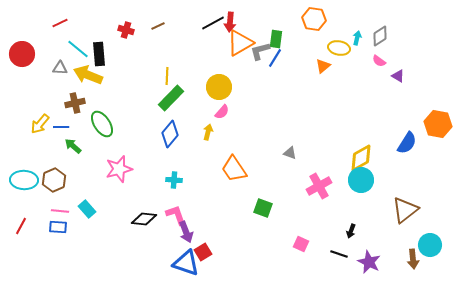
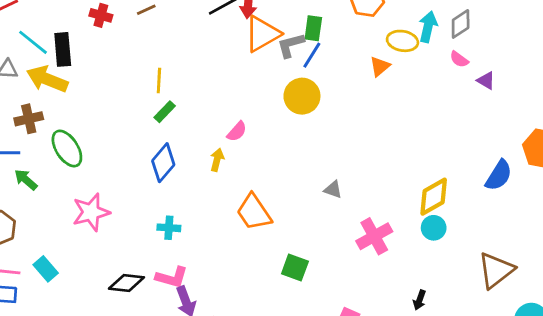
cyan arrow: (357, 38) -> (428, 27), size x1.5
yellow circle: (219, 87) -> (302, 96), moved
green rectangle: (171, 98) -> (165, 112), size x0.6
cyan circle: (361, 180) -> (434, 228), size x0.7
pink L-shape: (176, 215) -> (172, 277), turned 125

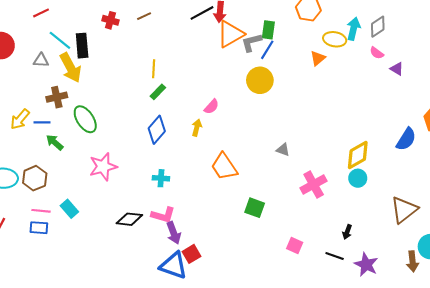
yellow arrow: (47, 79) -> (70, 68), turned -140

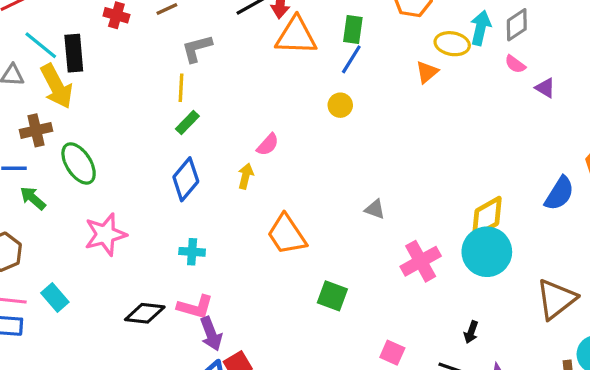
orange triangle: (230, 34) -> (296, 36), turned 32
gray L-shape: (251, 42) -> (197, 48), moved
yellow circle: (260, 80) -> (340, 105), size x0.6
cyan circle: (358, 178) -> (487, 252), size x1.8

